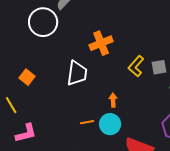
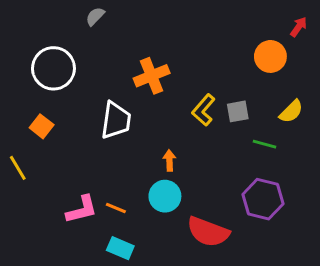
white circle: (43, 22) -> (53, 68), moved
orange line: (87, 122) -> (116, 208), moved, turned 32
pink L-shape: (26, 133) -> (82, 210), moved

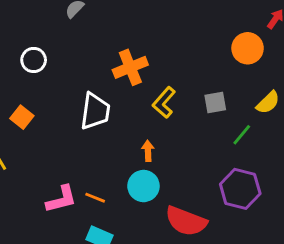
white circle: (53, 68) -> (34, 60), size x0.6
yellow L-shape: (204, 110) -> (164, 102), moved
green line: (264, 144) -> (242, 135), turned -65

